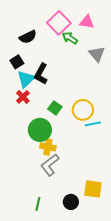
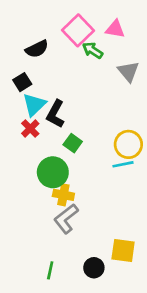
black L-shape: (41, 74) -> (55, 114), moved
yellow circle: (83, 110) -> (128, 144), moved

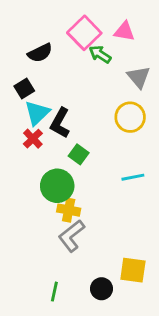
yellow circle: (128, 144) -> (130, 117), moved

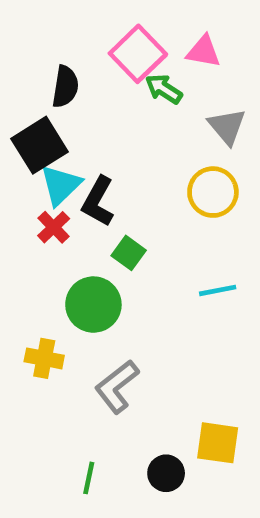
black semicircle: (40, 53) -> (65, 87), turned -55
black square: (24, 89) -> (40, 145), size x1.6
yellow cross: (69, 210) -> (44, 358), moved

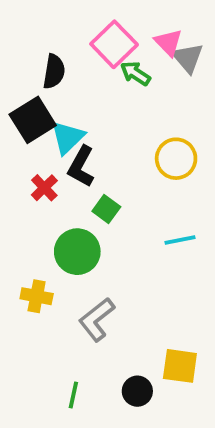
pink triangle: (204, 51) -> (168, 42), turned 36
gray triangle: (227, 126) -> (188, 58), moved
cyan triangle: (61, 185) -> (68, 137), moved

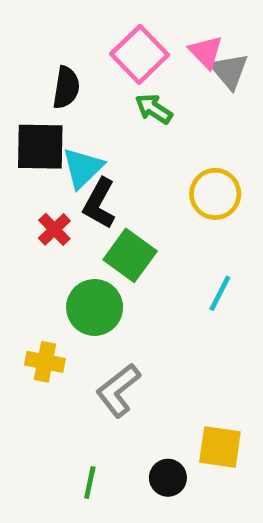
green arrow: (135, 73) -> (154, 109), moved
black square: (33, 120) -> (40, 147), turned 33
green square: (106, 209) -> (130, 255), size x1.5
cyan line: (180, 240) -> (220, 293), turned -52

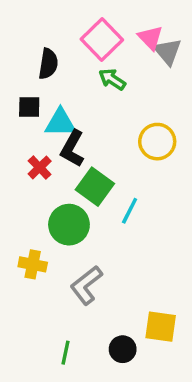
black square: (40, 147) -> (29, 107), size x0.6
cyan triangle: (83, 168) -> (60, 123), turned 44
cyan line: (220, 293) -> (130, 211), moved

